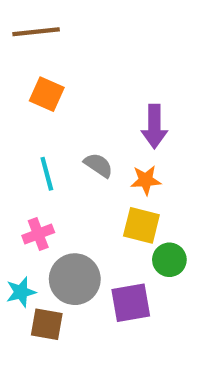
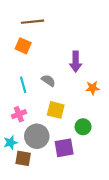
brown line: (36, 32) -> (33, 22), moved
orange star: (146, 180) -> (93, 88), moved
yellow square: (141, 225) -> (56, 110), moved

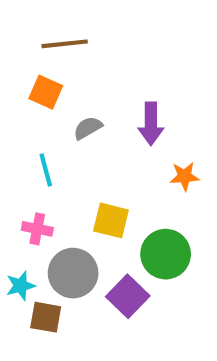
gray semicircle: (48, 81) -> (88, 128), moved, turned -64
pink cross: (19, 114) -> (37, 229), turned 32
green circle: (83, 127) -> (166, 254), size x1.5
purple square: (64, 148) -> (128, 296), turned -36

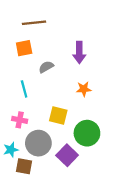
orange square: (46, 92) -> (24, 48), turned -35
purple arrow: (151, 124) -> (79, 53), moved
orange star: (185, 176) -> (84, 89), moved

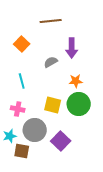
brown line: (34, 23) -> (51, 21), moved
orange square: (24, 48) -> (22, 44), turned -35
gray semicircle: (46, 67) -> (51, 62), moved
green circle: (87, 133) -> (79, 104), moved

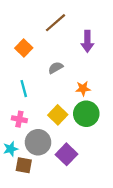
brown line: (51, 21) -> (56, 23), turned -35
purple arrow: (72, 48) -> (87, 41), moved
yellow square: (53, 105) -> (58, 115), turned 30

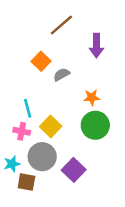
orange square: (24, 48) -> (41, 61), moved
cyan line: (24, 89) -> (28, 108), moved
yellow square: (58, 115) -> (51, 126), moved

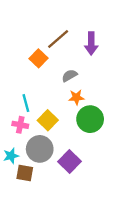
brown line: (61, 25) -> (58, 39), moved
gray semicircle: (61, 75) -> (69, 76), moved
orange star: (92, 97) -> (76, 97), moved

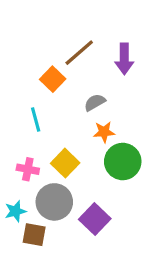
cyan line: (26, 103) -> (36, 120), moved

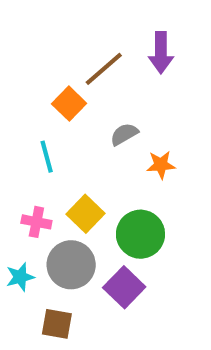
purple arrow: (124, 59) -> (161, 53), moved
orange star: (104, 132) -> (161, 165), moved
green circle: (123, 161) -> (140, 234), moved
brown square: (34, 235) -> (57, 324), moved

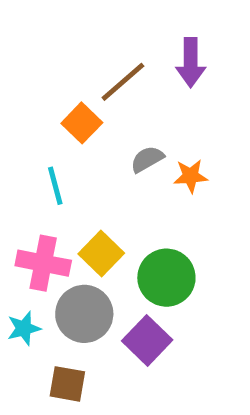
orange star: (161, 165) -> (191, 176), moved
pink cross: (36, 222) -> (43, 263), size x1.5

